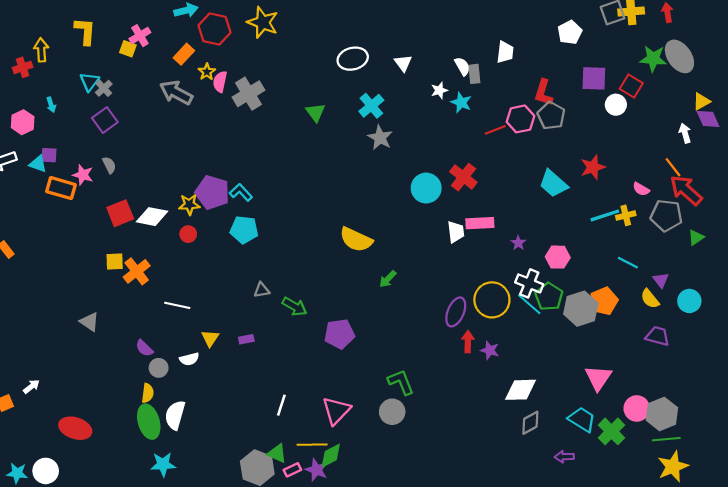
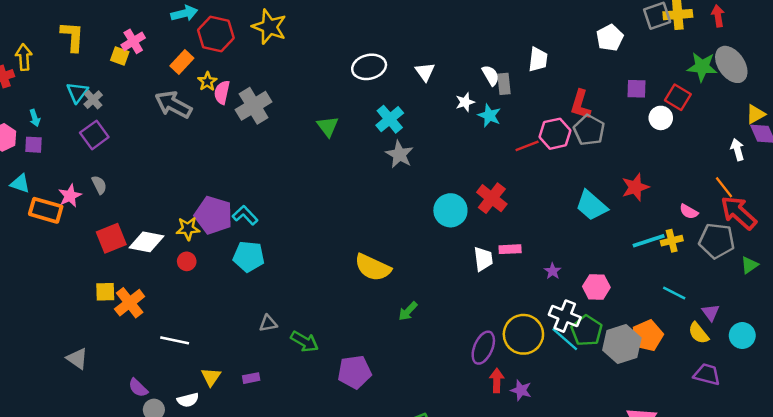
purple square: (594, 78) -> (636, 89), size x0.7
purple square: (49, 155) -> (34, 145), moved
pink star: (83, 175) -> (70, 196), turned 30
pink rectangle: (480, 223) -> (510, 249), size x0.7

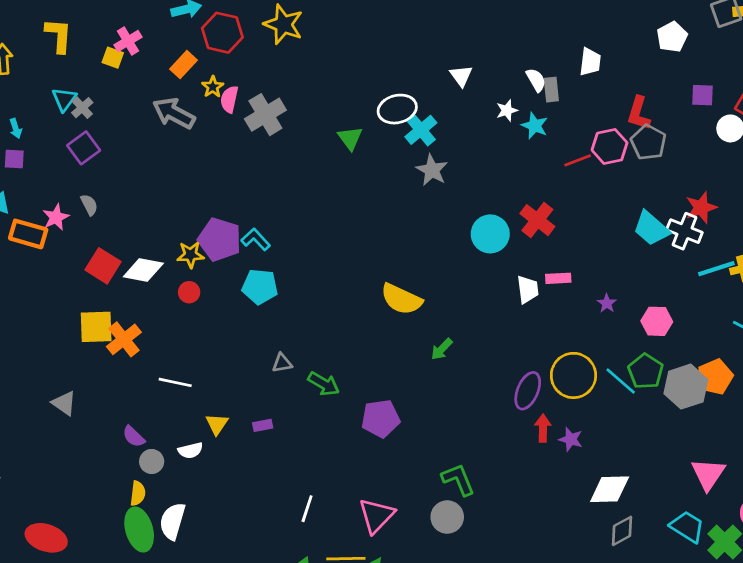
white ellipse: (369, 67) -> (397, 109), moved
red square: (111, 238) -> (103, 266), turned -36
yellow square: (105, 292) -> (96, 327), size x1.5
white cross: (565, 316) -> (684, 231), moved

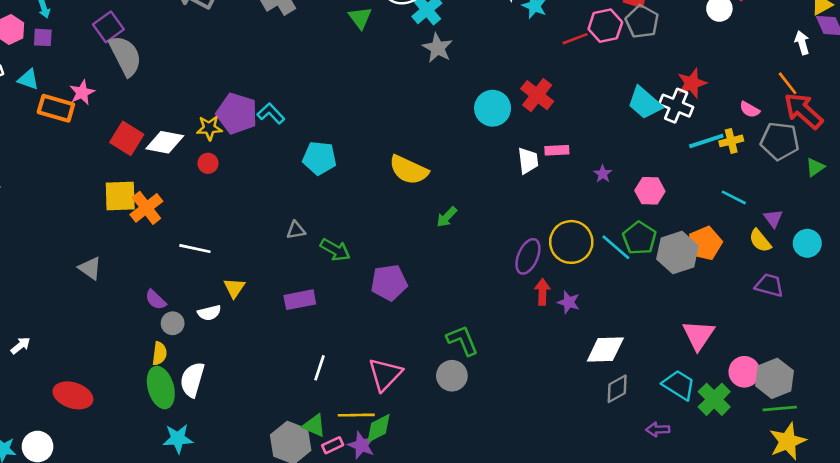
gray semicircle: (89, 205) -> (125, 56), moved, size x2.0
cyan pentagon: (260, 287) -> (319, 158), moved
purple rectangle: (263, 425) -> (300, 300), moved, size x1.6

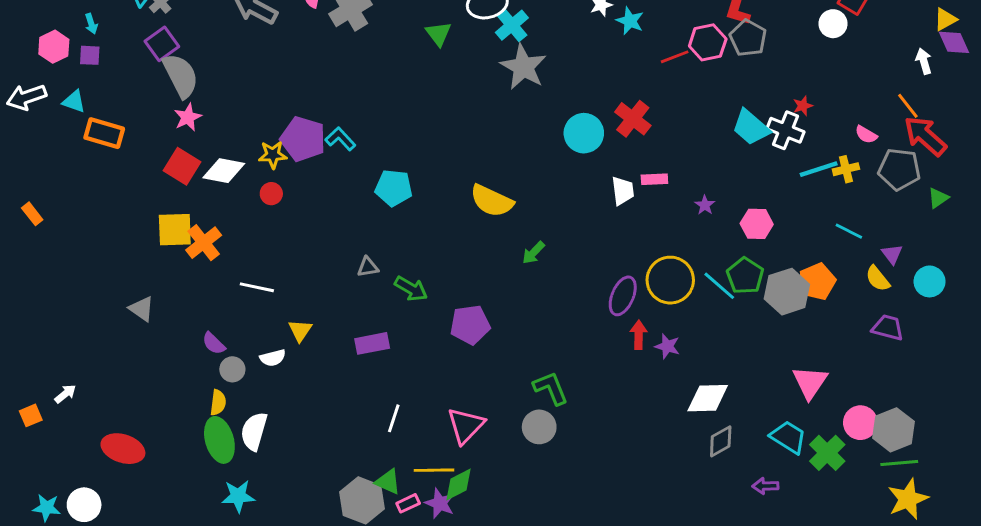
gray star: (437, 48) -> (523, 67), size x1.4
red star: (692, 83) -> (803, 106), size x0.6
pink star: (82, 92) -> (188, 117), moved

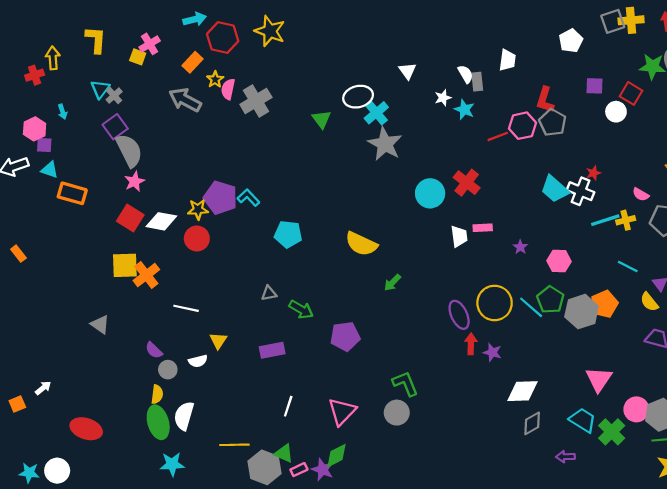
purple square: (90, 55) -> (44, 145), moved
red circle: (271, 194) -> (197, 238), size x1.5
purple ellipse: (623, 296) -> (459, 315), turned -48
yellow line: (434, 470) -> (234, 445), moved

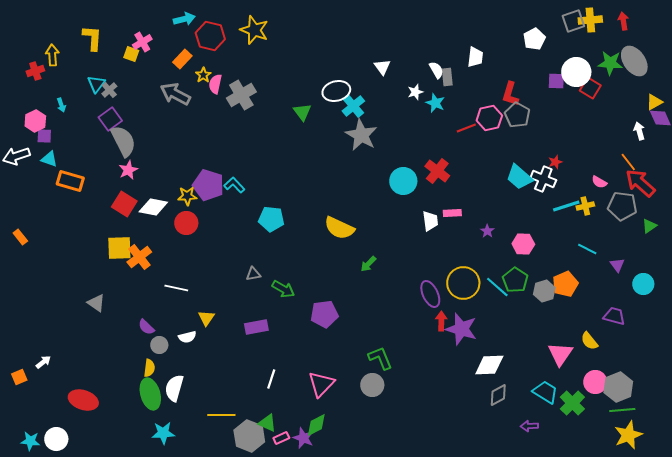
white circle: (616, 112) -> (576, 72), moved, size x1.5
yellow semicircle: (649, 302) -> (589, 341), moved
gray hexagon: (582, 312) -> (544, 291), size x0.7
purple star: (492, 352) -> (461, 329), size x1.8

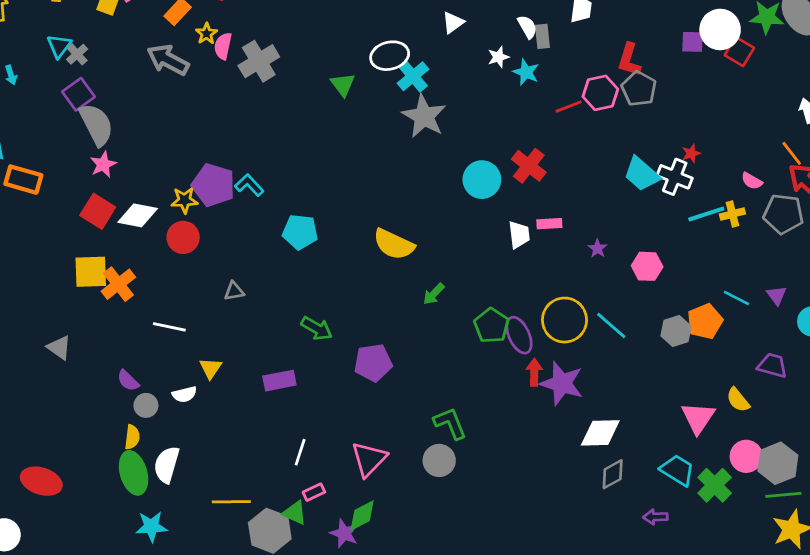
white triangle: (382, 67) -> (453, 23), turned 30
cyan line: (587, 249) -> (737, 298), moved
gray triangle: (253, 274) -> (234, 291), moved
green pentagon: (515, 280) -> (492, 326), moved
pink rectangle: (281, 438) -> (314, 492), moved

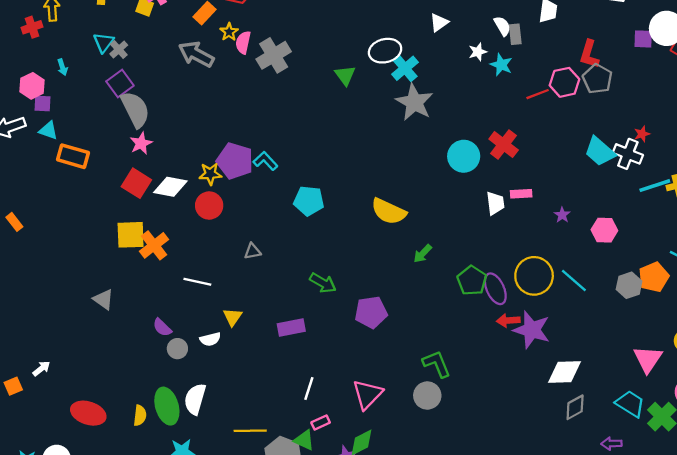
red arrow: (534, 372) -> (508, 320), turned -95
yellow semicircle: (132, 437) -> (140, 415), moved

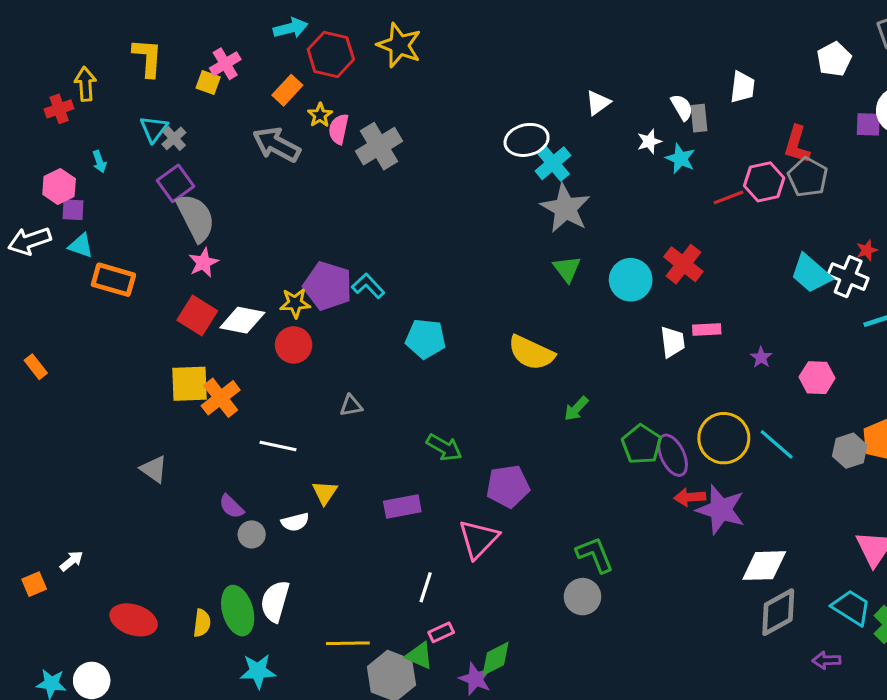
green triangle: (345, 75) -> (567, 269), moved
pink triangle: (367, 394) -> (478, 539), moved
gray diamond: (575, 407) -> (778, 612), size x1.4

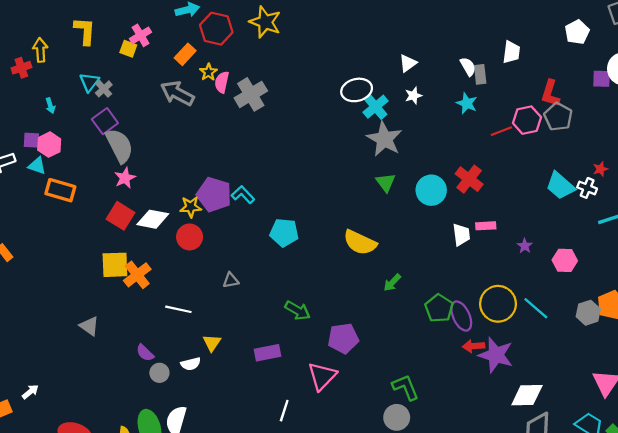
white star: (649, 141) -> (413, 96), moved
pink hexagon: (59, 187) -> (49, 145), moved
white cross: (848, 277) -> (587, 188), size x0.7

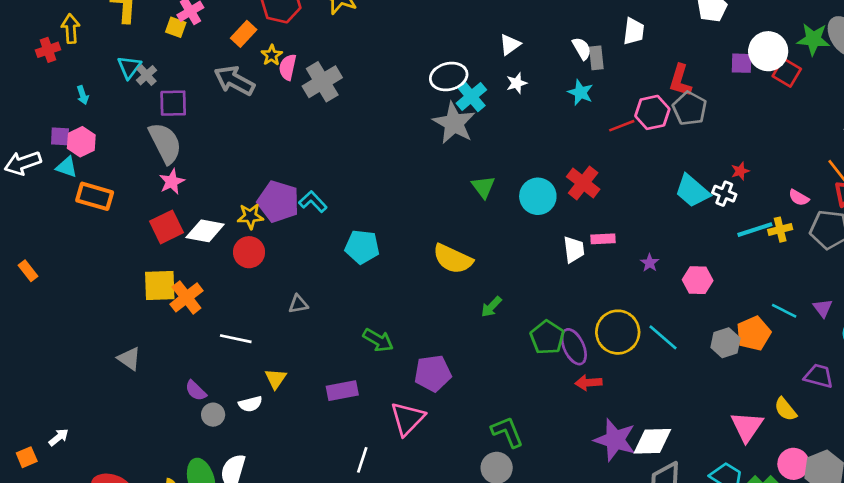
purple square: (105, 121) -> (173, 103), moved, turned 35
gray star: (384, 139) -> (454, 123), moved
red square: (121, 216) -> (166, 227), turned 32
purple star: (496, 355) -> (615, 440), moved

